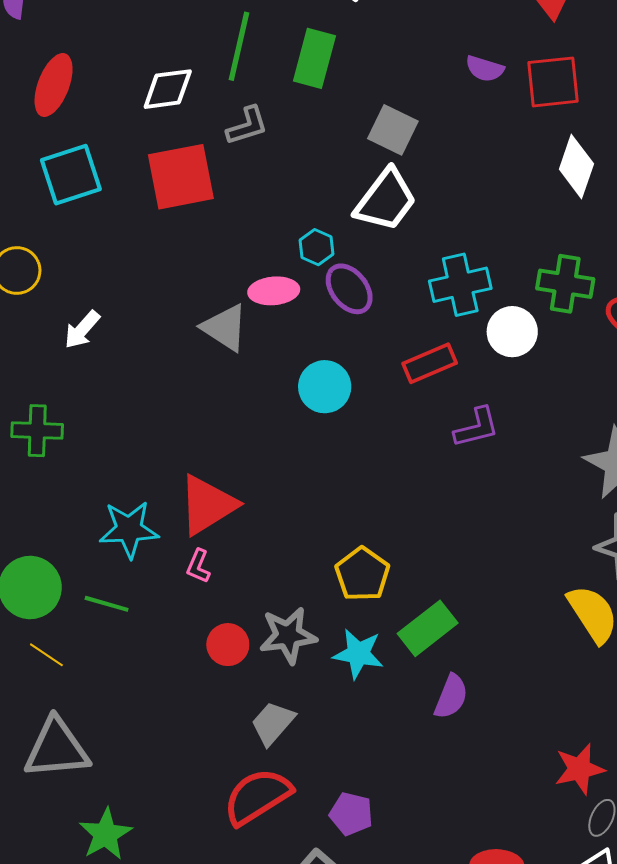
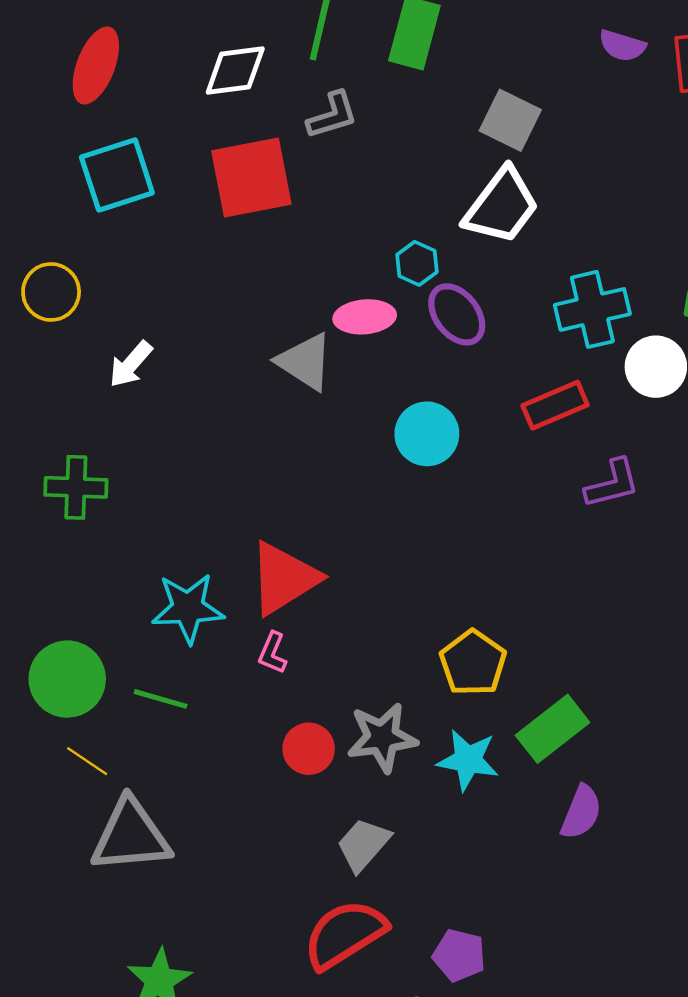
gray triangle: (57, 749) -> (131, 836), moved

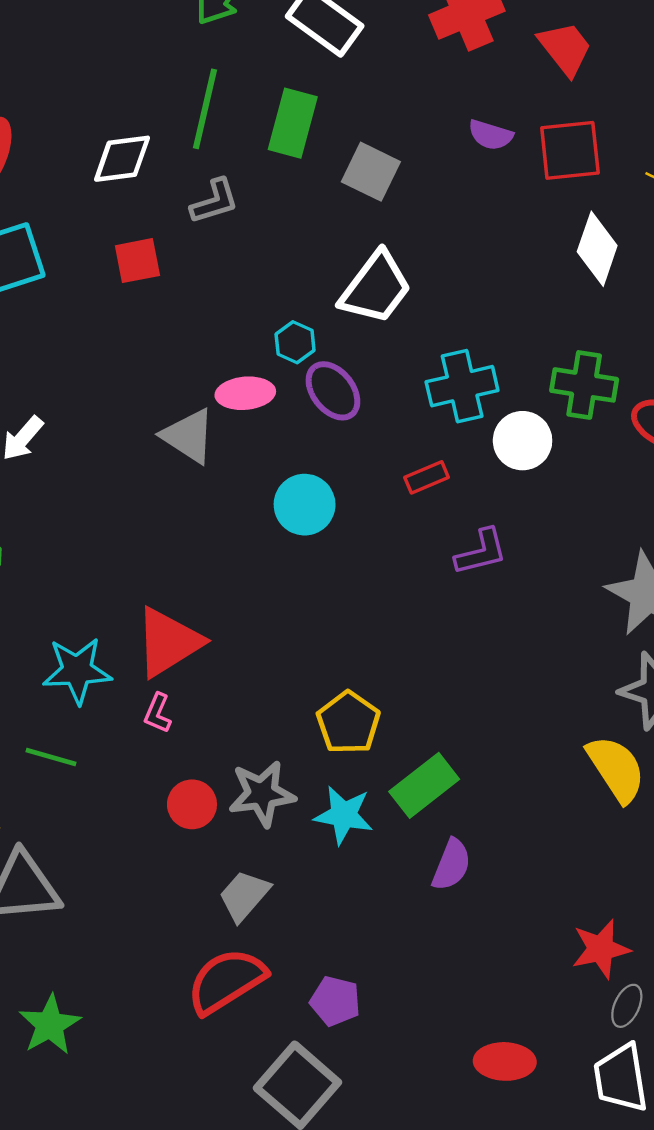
gray square: (510, 120) -> (371, 172), moved
red square: (251, 177) -> (137, 261), size x0.6
red rectangle: (555, 405) -> (427, 477), size x0.7

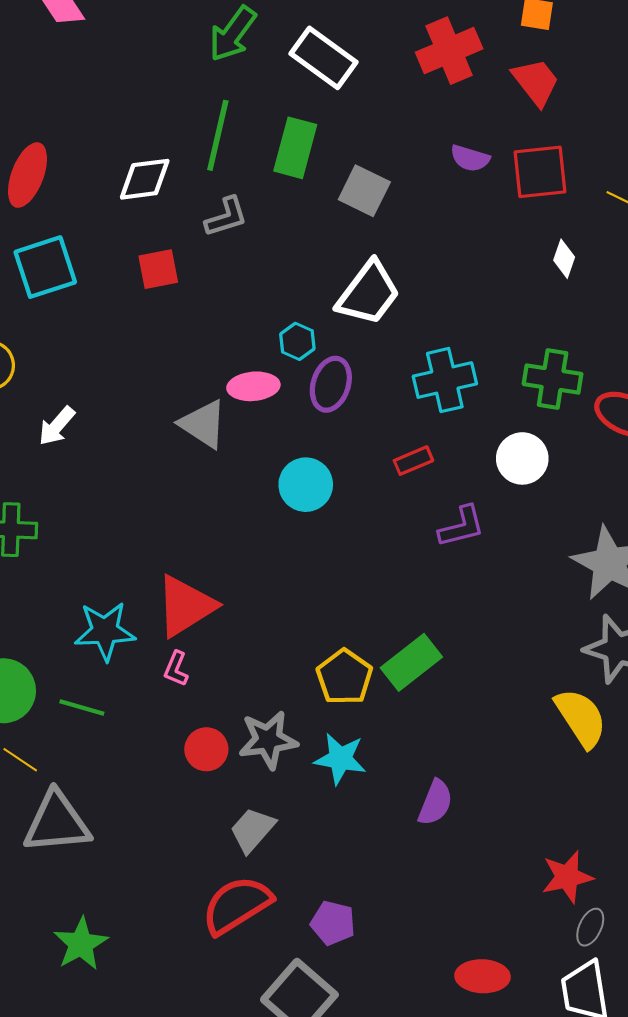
white diamond: (597, 249) -> (564, 259), size x0.6
purple ellipse: (333, 391) -> (331, 384), turned 56
white circle: (523, 441) -> (522, 458), moved
green rectangle: (424, 785) -> (411, 662), moved

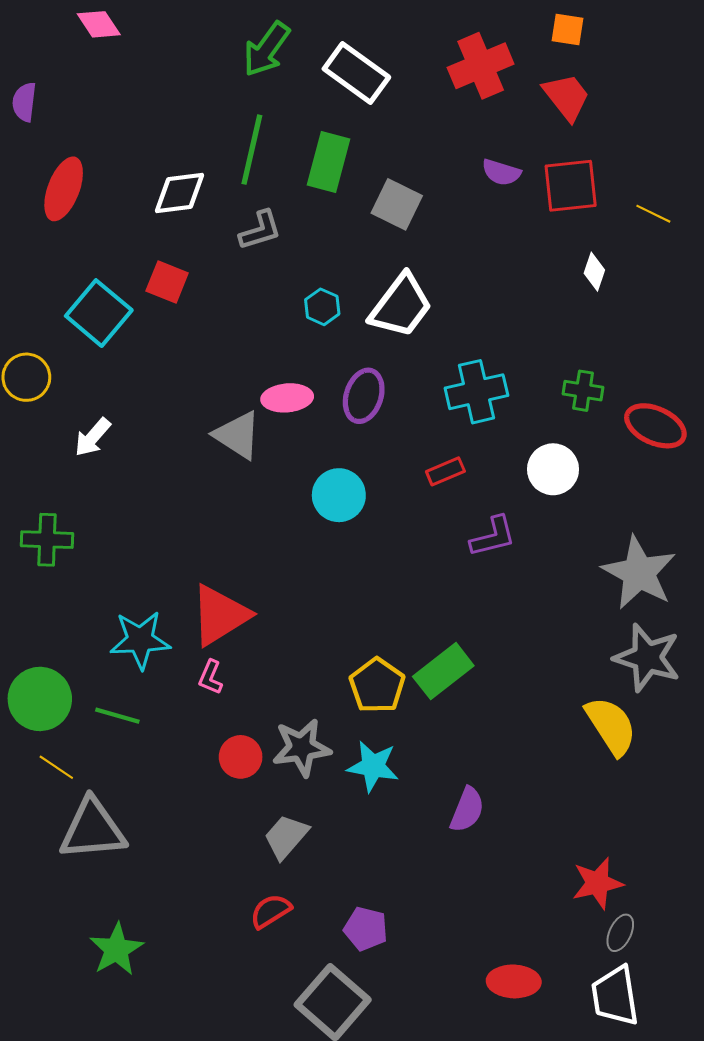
cyan square: (45, 267) -> (99, 313), moved, turned -32
red square: (158, 269) -> (167, 282), moved, turned 33
cyan hexagon: (297, 341) -> (322, 307), moved
green cross: (553, 379) -> (583, 391), size x0.7
red semicircle: (237, 905) -> (271, 911), size x0.6

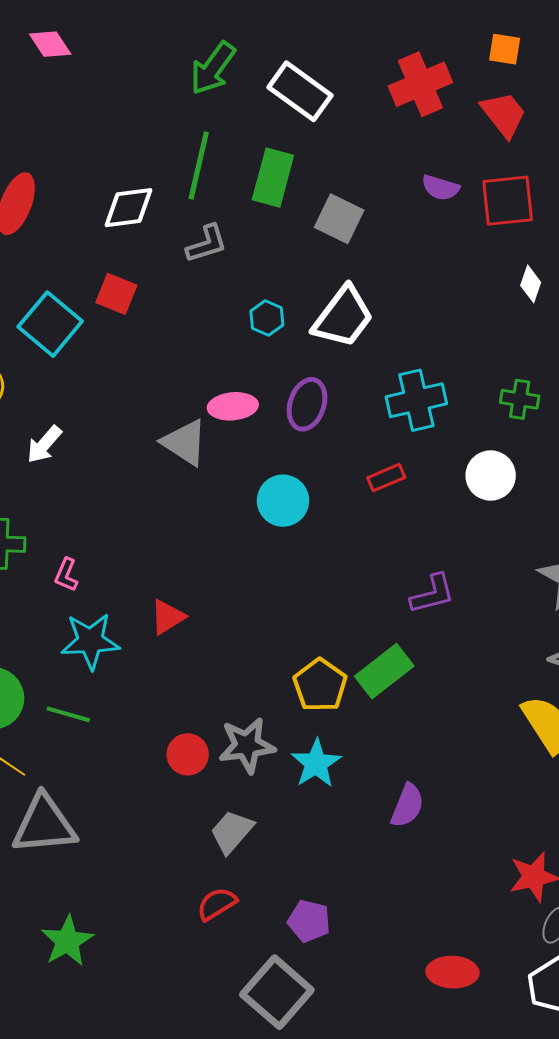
purple L-shape: (493, 537) -> (432, 594), moved
red triangle: (220, 615) -> (168, 617), size x0.6
pink L-shape: (211, 677) -> (66, 575), moved
cyan star: (373, 766) -> (316, 763), turned 30

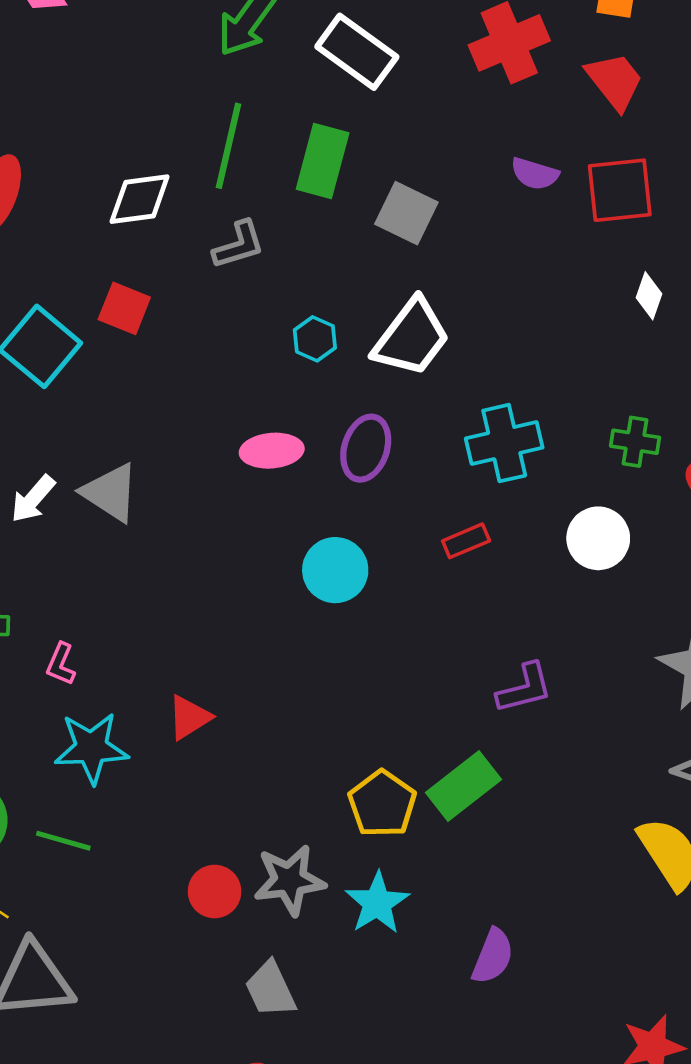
gray triangle: (185, 442) -> (110, 493), moved
gray trapezoid: (232, 832) -> (270, 989), turned -66

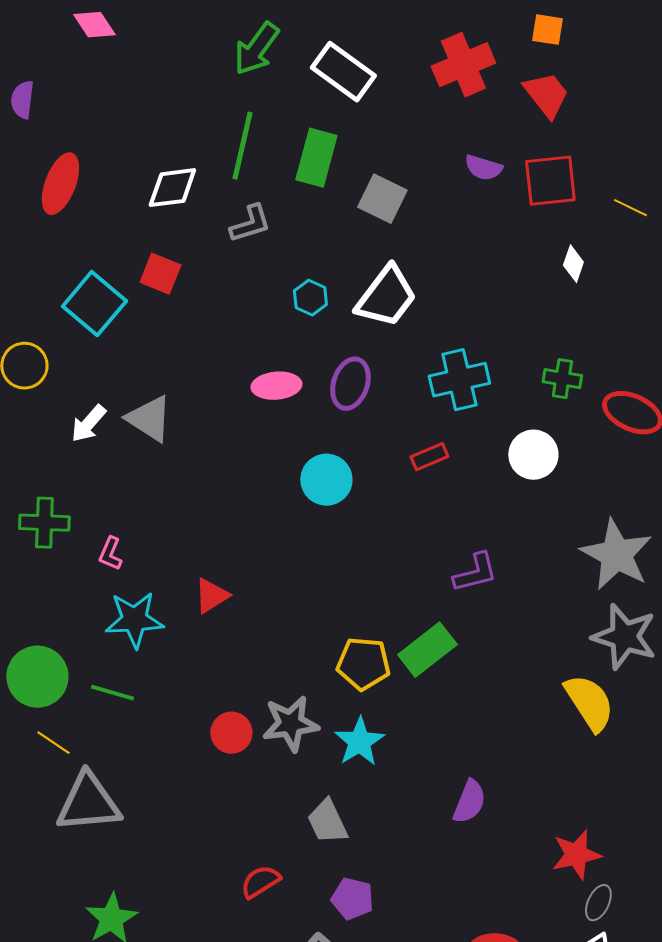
yellow pentagon: (382, 804) -> (363, 664), turned -30
purple semicircle: (493, 956) -> (469, 802), moved
gray trapezoid: (270, 989) -> (327, 822), moved

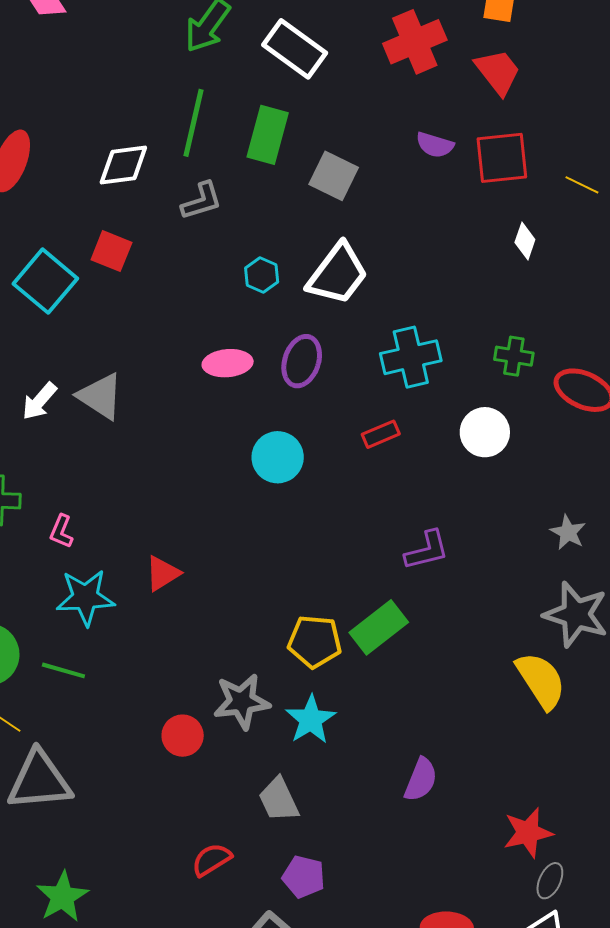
gray star: (616, 555) -> (568, 532), size x0.5
red circle: (231, 733) -> (183, 736), moved

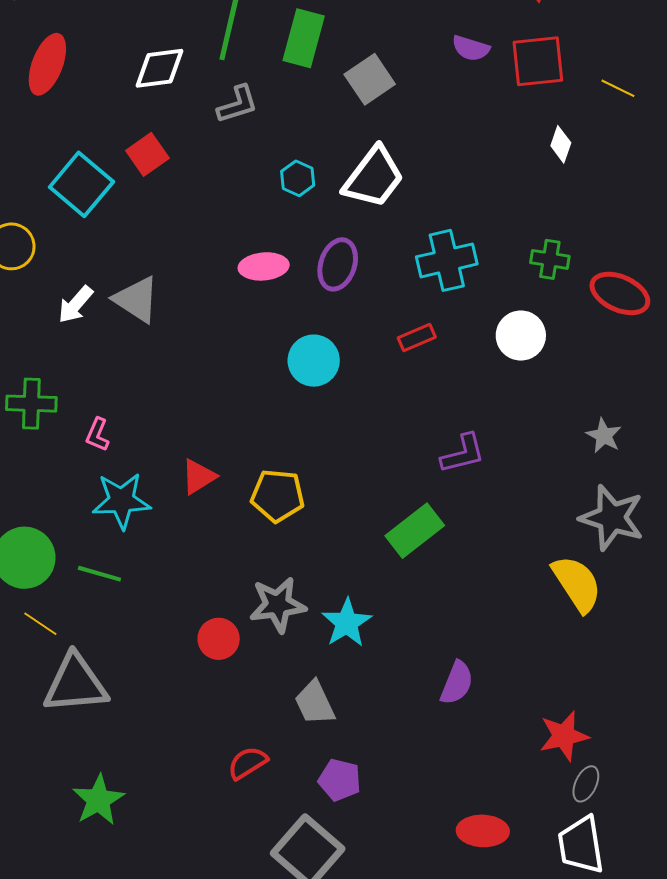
gray square: (334, 176) -> (370, 79), turned 30
red square: (111, 251) -> (147, 154), turned 33
yellow pentagon: (315, 641) -> (278, 496), moved

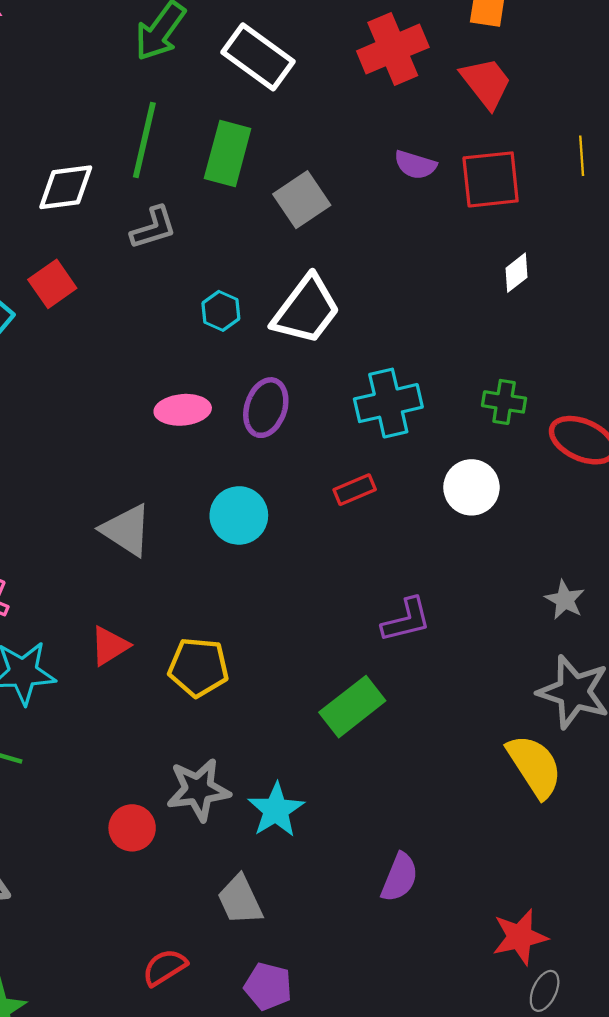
yellow line: (618, 88) -> (582, 156), moved, turned 60
white diamond: (561, 144) -> (516, 273), turned 33
gray triangle: (136, 299) -> (126, 530), moved

